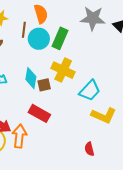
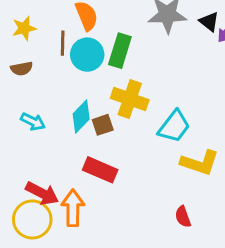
cyan diamond: (31, 78) -> (81, 117), turned 40

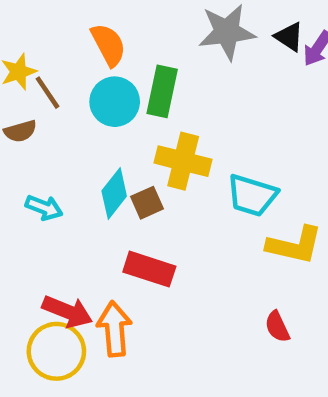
brown line: (63, 43) -> (47, 93), moved, turned -30
cyan trapezoid: (174, 126) -> (252, 195), turned 75

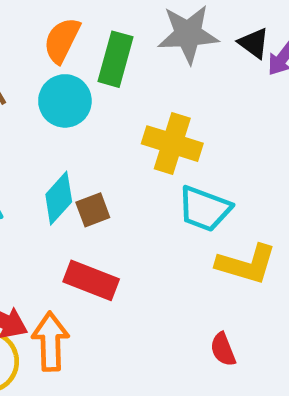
orange semicircle: (108, 45) -> (62, 40), turned -129
green rectangle: (162, 91) -> (116, 59), moved
yellow cross: (183, 161) -> (172, 144), moved

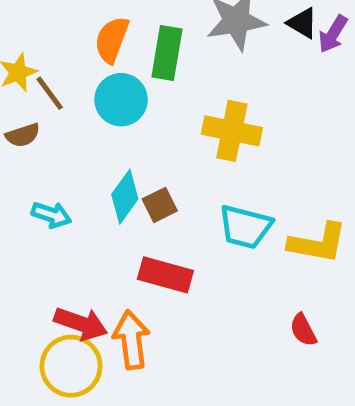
cyan trapezoid: (204, 209) -> (245, 227), moved

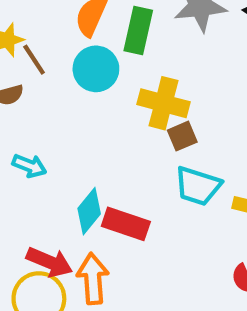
yellow cross: (232, 131) -> (163, 103), moved
cyan diamond: (125, 197) -> (89, 211), moved
brown square: (160, 205) -> (182, 136), moved

